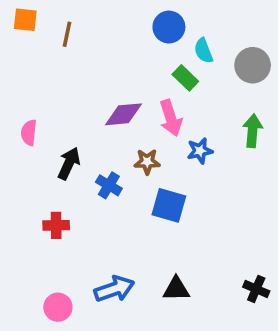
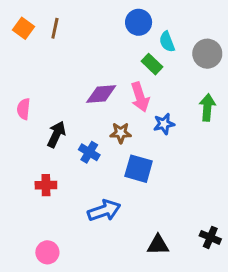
orange square: (25, 20) -> (24, 28), moved, turned 30
blue arrow: (114, 289) -> (104, 211), moved
black triangle: (176, 289) -> (158, 245), moved

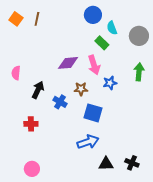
blue arrow: (104, 211) -> (88, 142), moved
black cross: (210, 237) -> (132, 163), moved

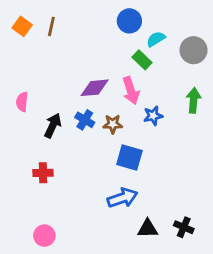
cyan semicircle: (112, 28) -> (156, 39), turned 80
blue cross: (60, 102) -> (85, 120), moved

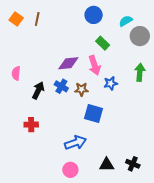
cyan semicircle: (156, 39) -> (126, 21), moved
blue arrow: (122, 198) -> (75, 143), moved
pink circle: (44, 236) -> (70, 170), moved

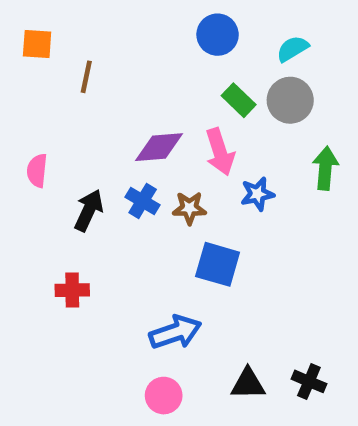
orange square: (16, 19) -> (37, 44), turned -32
brown line: (37, 19) -> (86, 77), moved
gray circle: (140, 36) -> (290, 100), moved

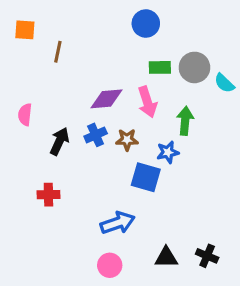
cyan semicircle: (293, 49) -> (224, 83), moved, turned -105
green rectangle: (239, 100) -> (160, 67), turned -45
green arrow: (325, 168) -> (185, 121), moved
blue star: (257, 194) -> (168, 152), moved
blue cross: (143, 201) -> (96, 135), turned 35

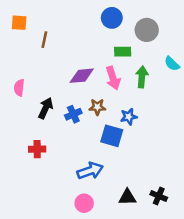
gray circle: (194, 67) -> (147, 30), moved
green arrow: (185, 121) -> (142, 77), moved
blue cross: (96, 135) -> (73, 114), moved

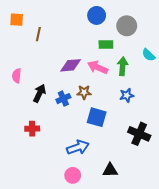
pink arrow: (113, 78) -> (98, 67), turned 132
blue star: (129, 117) -> (127, 95), moved
black cross: (159, 196) -> (139, 134), moved, size x1.5

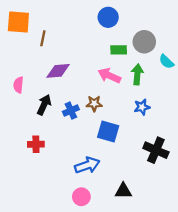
orange square: (17, 20) -> (18, 22), size x1.5
gray circle: (127, 26) -> (144, 42), moved
purple diamond: (71, 65) -> (58, 71), moved

